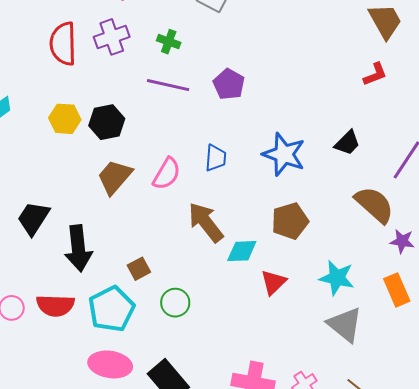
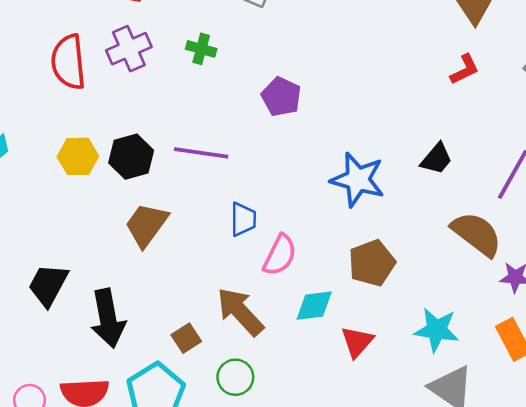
purple line: (168, 85) -> (201, 153), moved
blue trapezoid: (216, 158) -> (243, 219), moved
pink semicircle: (167, 174) -> (280, 255), moved
brown arrow: (206, 222) -> (240, 312), moved

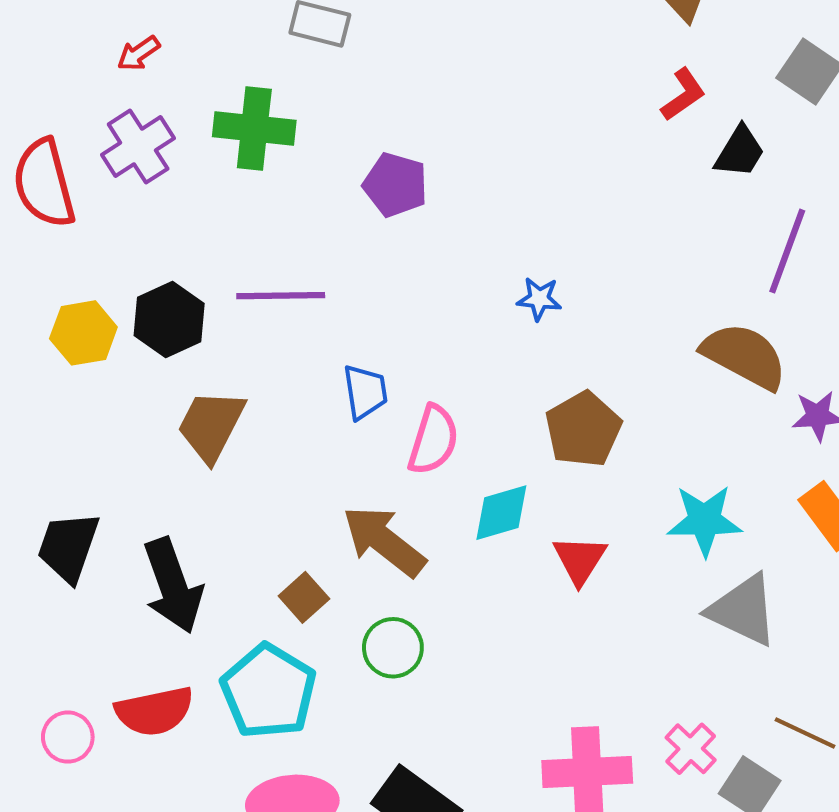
green cross: (201, 49) -> (254, 128), size x1.6
black trapezoid: (436, 159) -> (740, 152), moved
blue star: (358, 180) -> (539, 299), size x0.5

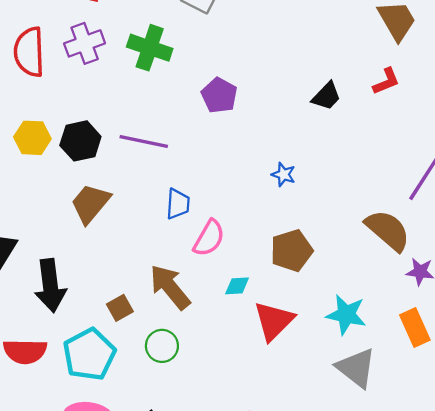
black trapezoid: (740, 152) -> (327, 96), moved
cyan diamond: (501, 513) -> (237, 286), size x0.7
red triangle: (580, 560) -> (274, 321), size x1.4

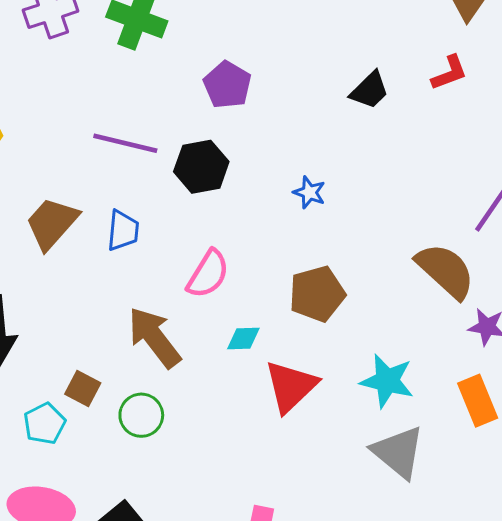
black hexagon: (80, 141) -> (201, 167), moved
blue trapezoid: (178, 204) -> (123, 231), moved
brown square: (120, 308) -> (83, 388), moved, turned -35
cyan pentagon: (89, 354) -> (44, 424), size x0.6

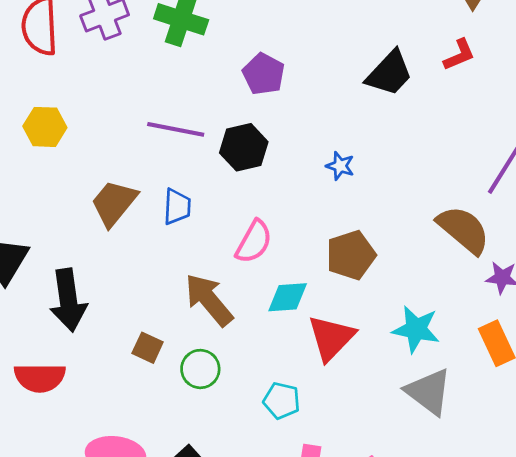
black trapezoid: (370, 90) -> (389, 73), size x1.4
cyan diamond: (243, 338) -> (288, 297), size x1.4
cyan pentagon: (44, 424) -> (282, 401), moved, turned -30

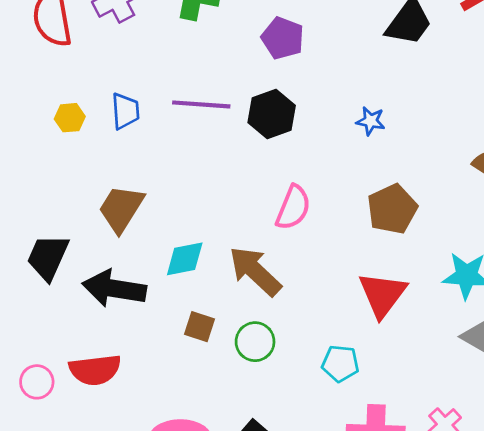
yellow hexagon: (45, 127) -> (70, 118), size x0.7
brown trapezoid: (114, 203) -> (121, 209), moved
blue trapezoid: (177, 207) -> (125, 111), moved
cyan diamond: (288, 297) -> (185, 259), moved
black arrow: (68, 300) -> (114, 289), turned 114

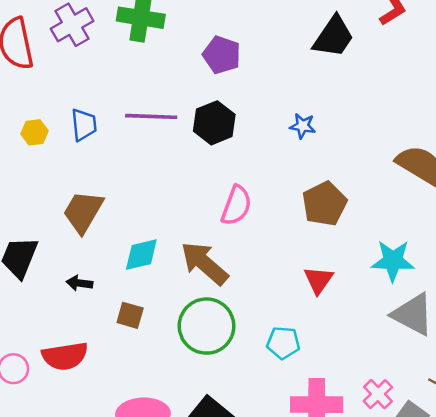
black arrow: (114, 289) -> (79, 283), size x0.5
red triangle: (383, 294) -> (319, 280), size x0.7
brown square: (199, 327) -> (130, 315), moved
green circle: (255, 342) -> (207, 326), size x1.6

